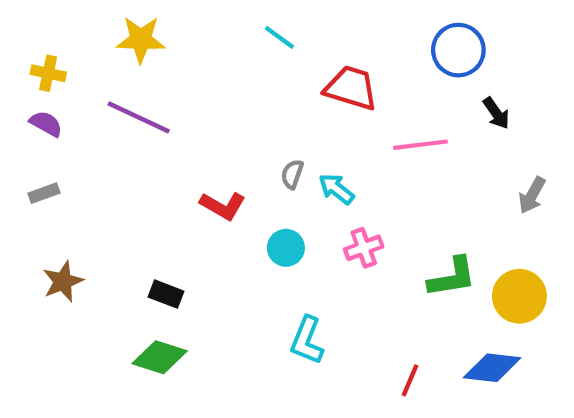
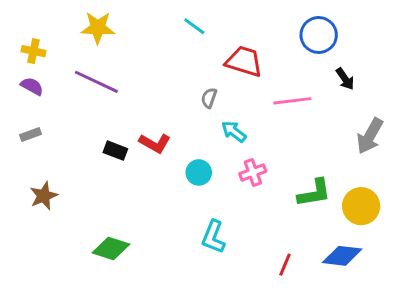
gray semicircle: (292, 174) -> (209, 98), moved
gray arrow: (532, 195) -> (370, 136), size x1.4
black rectangle: (166, 294) -> (115, 151), moved

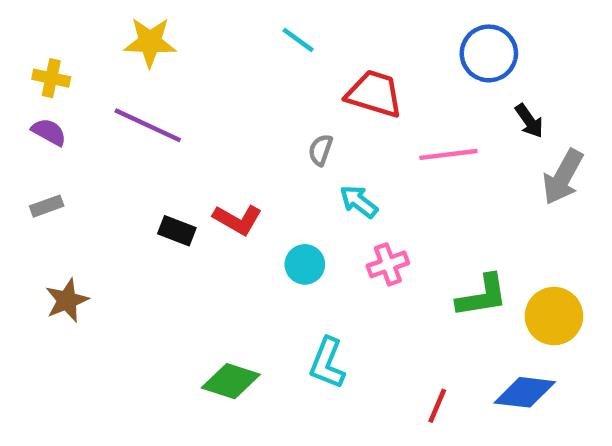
gray arrow: (370, 136) -> (563, 177), moved
green diamond: (111, 249) -> (231, 381), moved

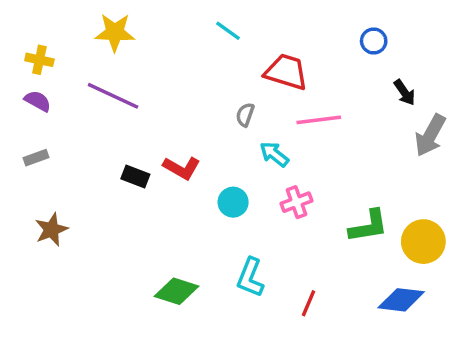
blue circle: (489, 53) -> (374, 41), size x0.6
pink line: (448, 154) -> (319, 120), moved
red line: (437, 406) -> (309, 303), moved

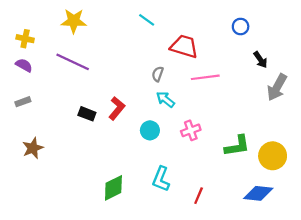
cyan arrow: (274, 154) -> (165, 99), moved
red L-shape: (182, 168) -> (117, 108), turned -80
green diamond: (177, 291) -> (113, 188), turned -44

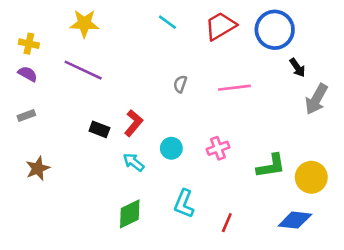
blue circle: (241, 27) -> (275, 30), size x2.0
red trapezoid: (184, 46) -> (220, 26), moved, turned -48
cyan arrow: (165, 99) -> (134, 162), moved

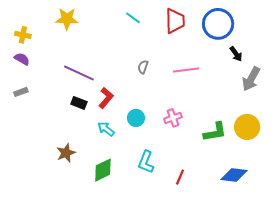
red trapezoid: (220, 26) -> (175, 21), turned 120
purple line: (83, 70) -> (79, 73), moved
brown star: (38, 168) -> (66, 153), moved
yellow circle: (311, 177) -> (247, 127), moved

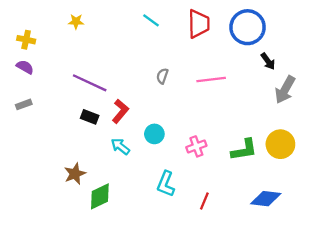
yellow star: (67, 19) -> (76, 22), size x0.6
pink cross: (173, 118) -> (196, 146), moved
green diamond: (103, 170) -> (100, 196), moved

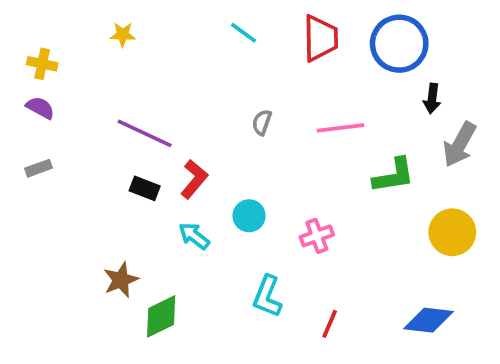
black arrow: (268, 61) -> (432, 99), turned 42
green L-shape: (244, 150) -> (394, 175), moved

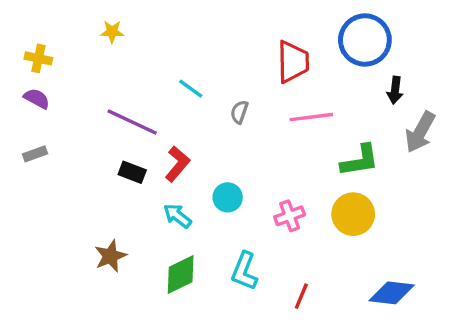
cyan line: (244, 33) -> (191, 89), moved
red trapezoid: (320, 38) -> (293, 62), moved
yellow circle: (452, 232) -> (353, 214), moved
green diamond: (161, 316) -> (181, 274), moved

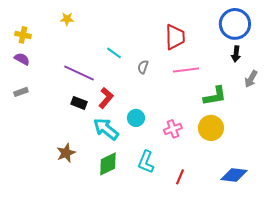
blue circle: (365, 40) -> (235, 24), moved
gray arrow: (420, 132) -> (251, 79), size x0.7
cyan arrow: (177, 216) -> (106, 129), size x1.5

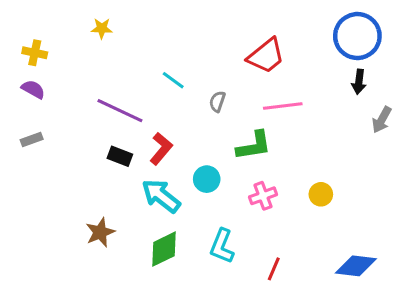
red trapezoid: (175, 37) -> (266, 56), turned 52
green L-shape: (215, 96) -> (254, 146), moved
yellow circle: (211, 128) -> (321, 194), size x0.6

